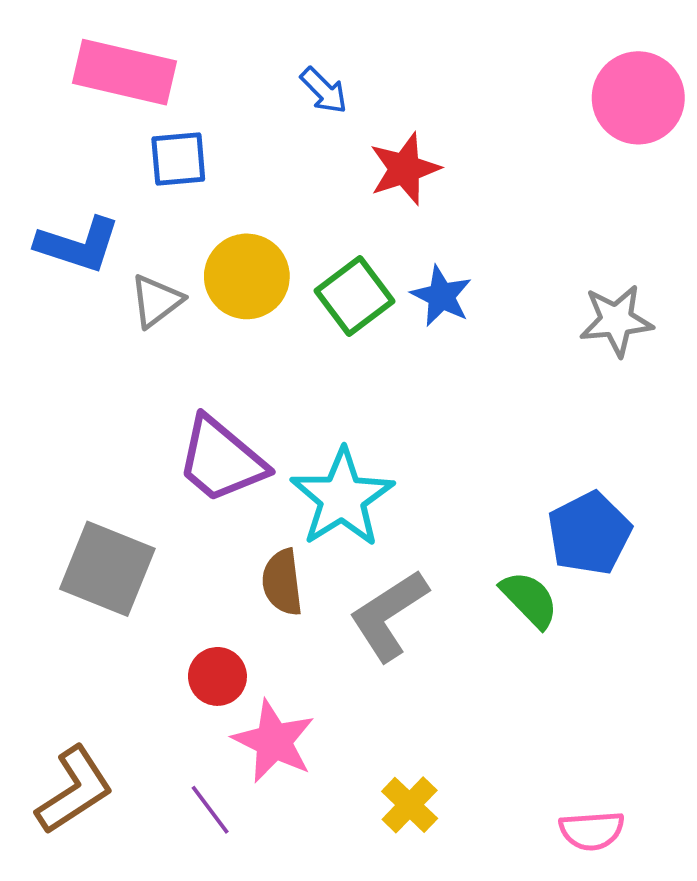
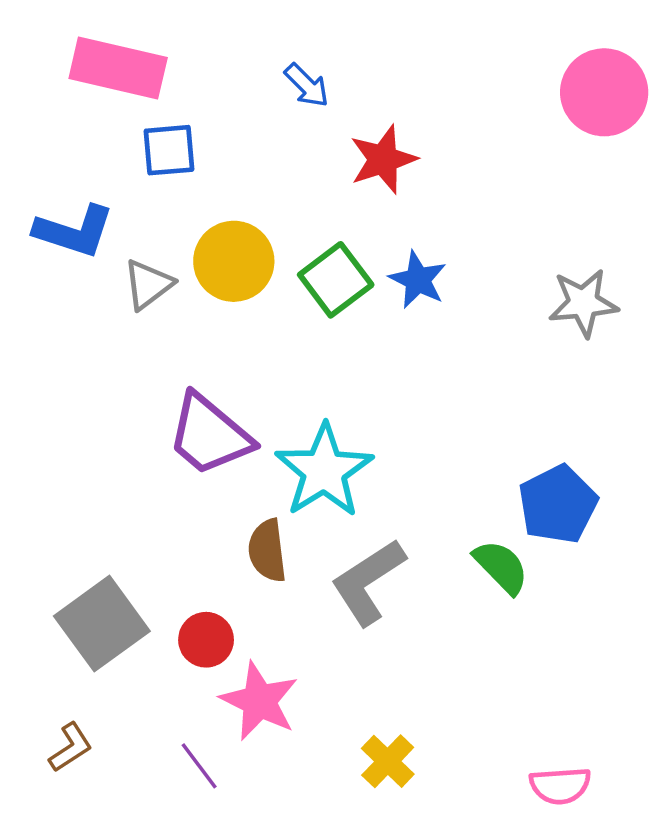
gray square: (107, 569) -> (102, 624), moved, turned 32
brown L-shape: (74, 790) -> (71, 747), size x0.6

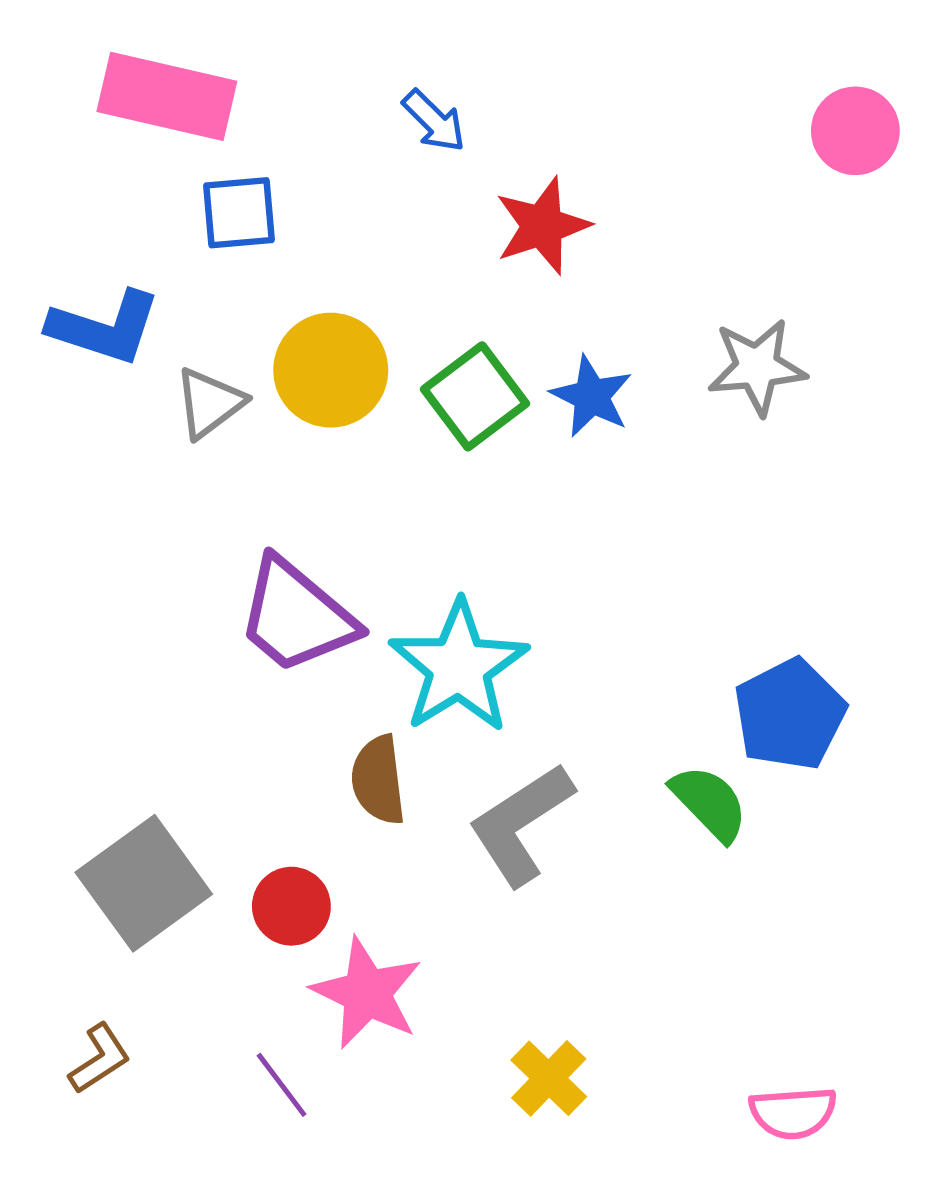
pink circle: (604, 92) -> (855, 131), size x0.7
gray star: (583, 303) -> (757, 367), moved

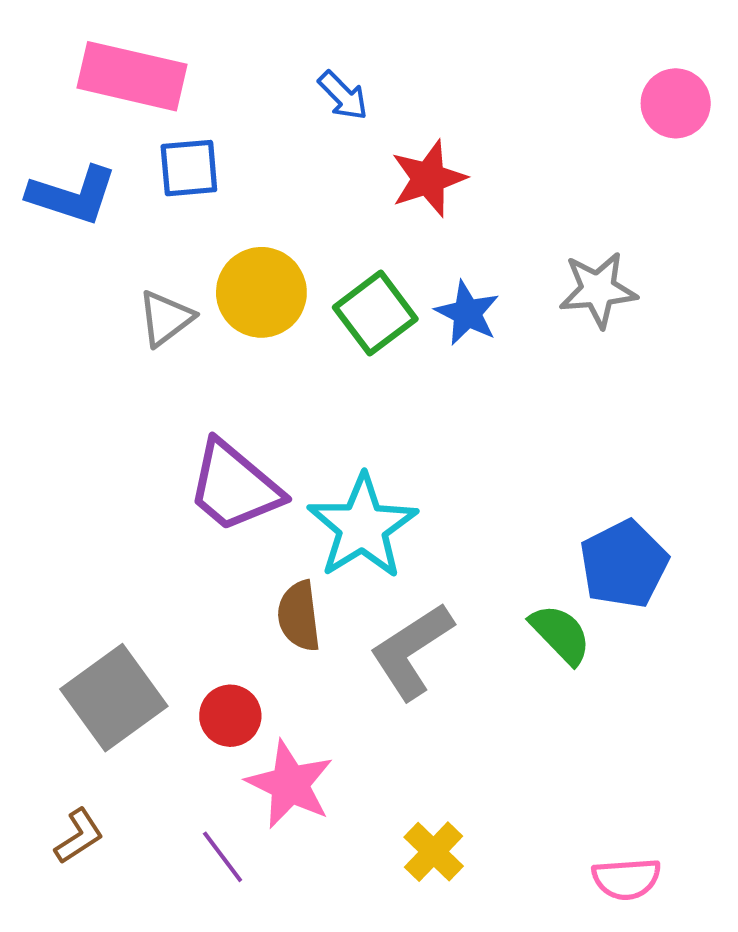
blue L-shape: (105, 328) -> (72, 195), moved

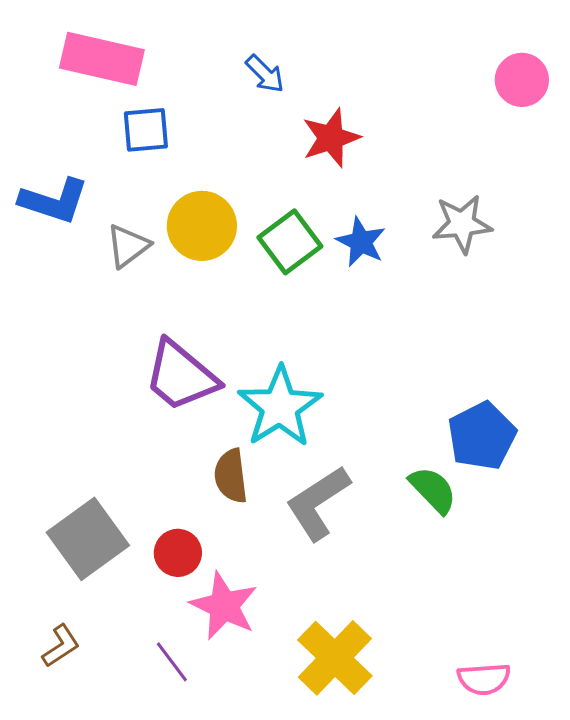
blue L-shape: (72, 195) -> (54, 201), moved
yellow cross: (434, 852) -> (335, 658), size x1.6

